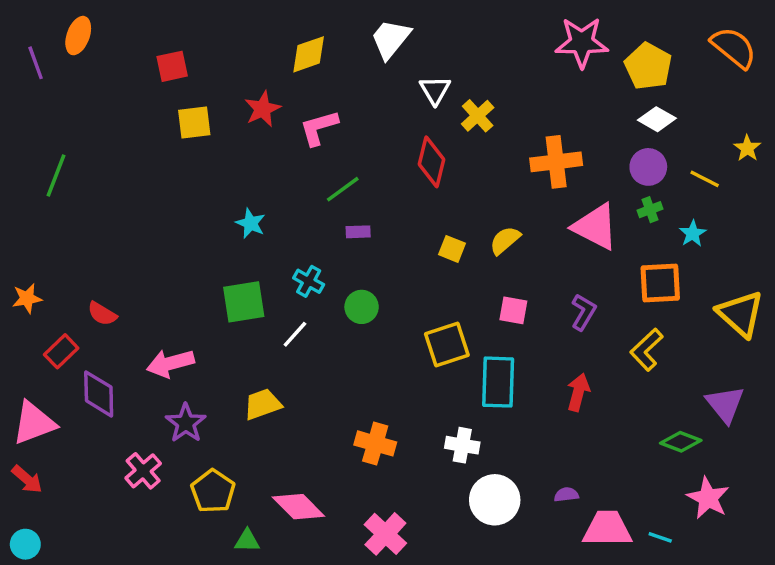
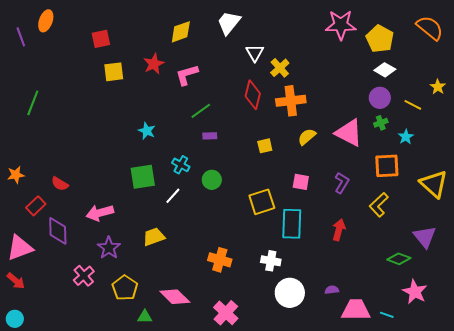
orange cross: (556, 162) -> (291, 101), moved
yellow semicircle: (505, 240) -> (307, 137), moved
yellow square: (452, 249) -> (265, 146), turned -35

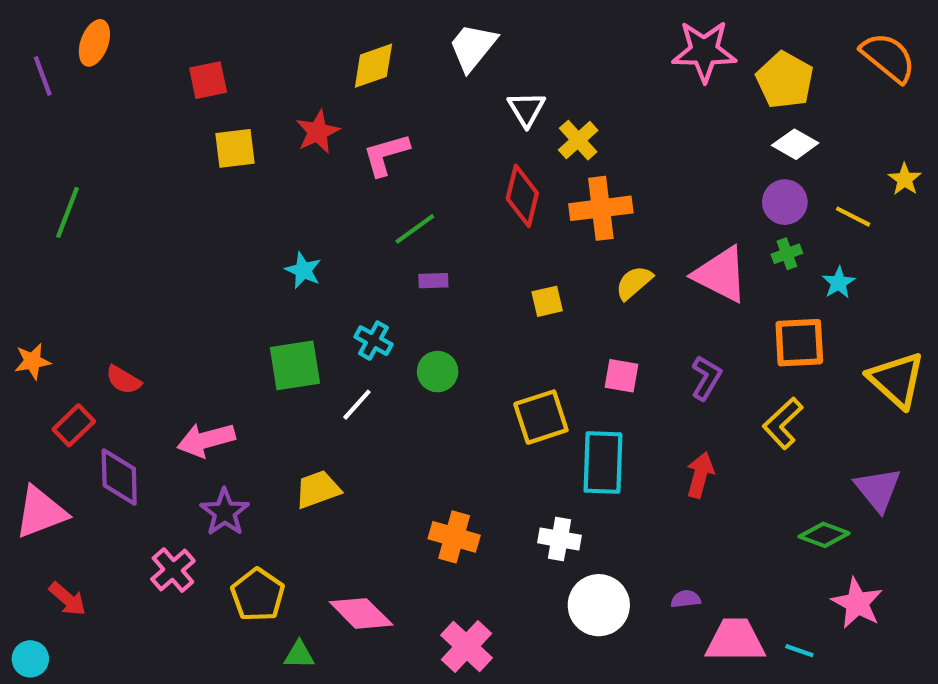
red arrow: (16, 281) -> (68, 599), moved

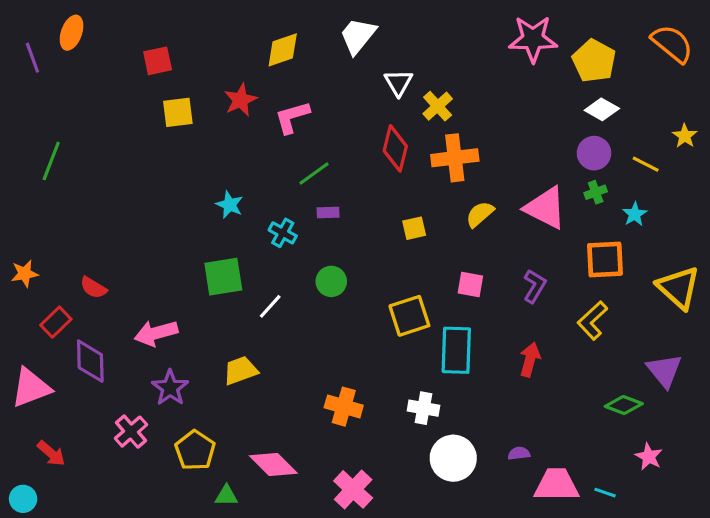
cyan cross: (373, 341) -> (283, 233), moved
pink star: (857, 603) -> (649, 457), size x0.7

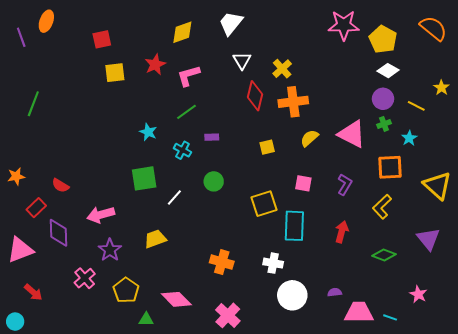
white triangle: (398, 83) -> (242, 60), moved
green line: (314, 173) -> (186, 112), moved
green diamond: (624, 405) -> (384, 255), moved

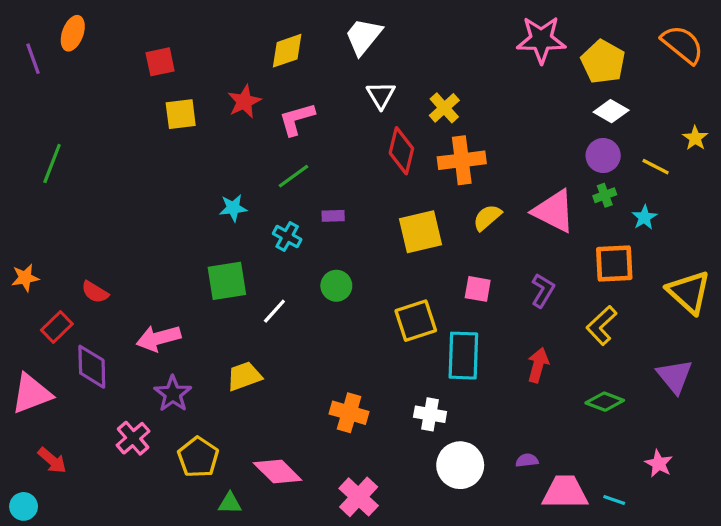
cyan star: (148, 132) -> (233, 208), turned -30
yellow square: (267, 147) -> (421, 232), size x1.8

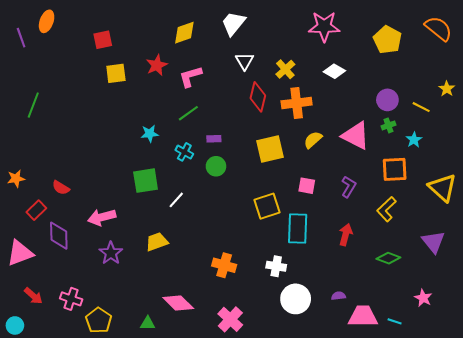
pink star: (541, 40) -> (324, 26), moved
white diamond: (611, 111) -> (334, 71), moved
green circle: (336, 286) -> (216, 166), moved
pink cross: (133, 438) -> (71, 299), moved, turned -30
yellow pentagon: (198, 457) -> (99, 320), moved

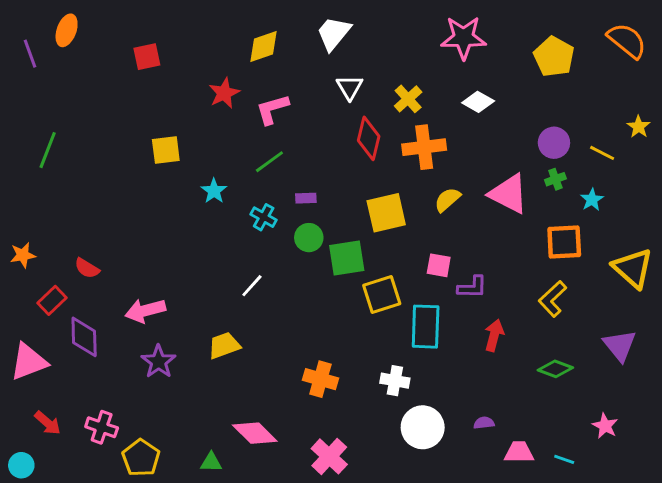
yellow square: (116, 73) -> (166, 150), moved
cyan star: (150, 134) -> (214, 191), turned -30
green square: (146, 181) -> (347, 258), moved
purple L-shape: (349, 187) -> (472, 287), moved, turned 60
pink trapezoid: (363, 316) -> (519, 452), size x0.7

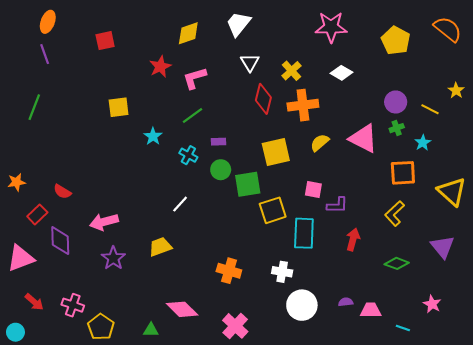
purple line: (30, 54) -> (45, 54), moved
pink trapezoid: (519, 452) -> (371, 310), moved

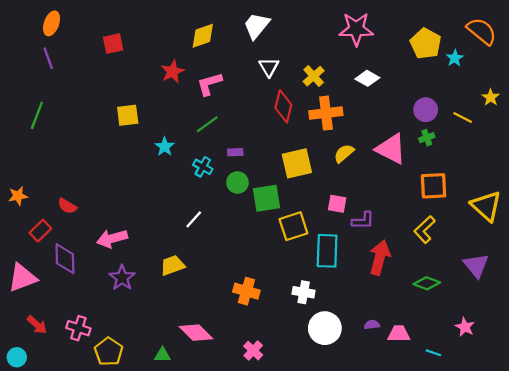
cyan star: (423, 143) -> (455, 58), moved
red arrow: (353, 239) -> (380, 258), size x1.4
pink cross: (235, 326) -> (253, 351), size x0.7

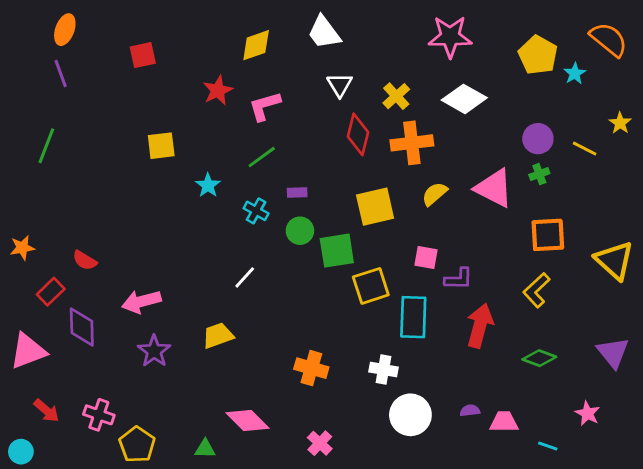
white trapezoid: (257, 26) -> (324, 32), turned -76
white diamond: (367, 78) -> (464, 99), size x1.4
purple triangle: (476, 265) -> (613, 353), moved

